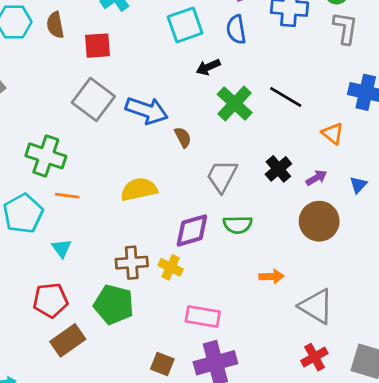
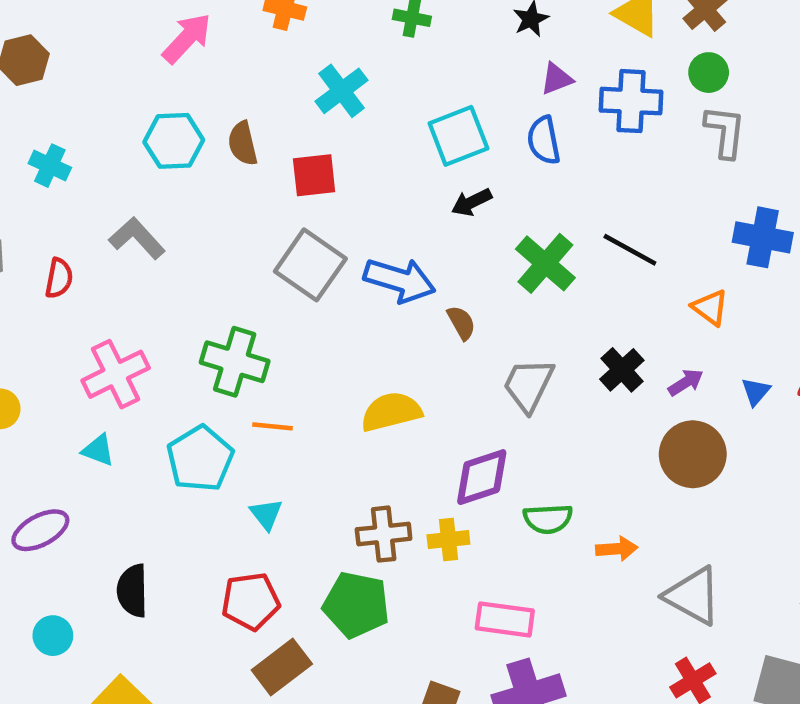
black arrow: (208, 67) -> (472, 202), moved
green semicircle: (238, 225) -> (548, 519), moved
yellow cross: (171, 267) -> (448, 540), turned -30

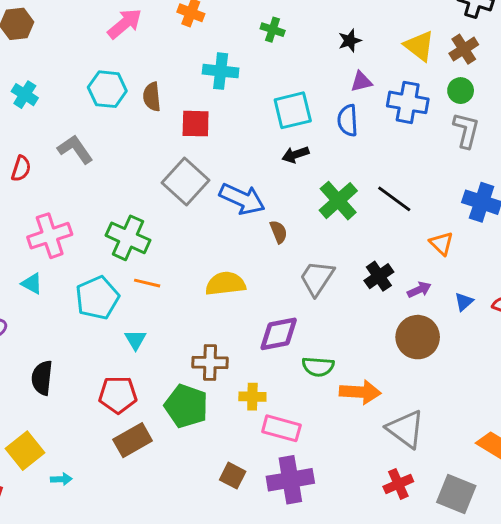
cyan cross: (342, 91) -> (221, 71), turned 36
yellow cross: (448, 540) -> (252, 397), moved
orange arrow: (617, 549) -> (360, 392), size x1.5

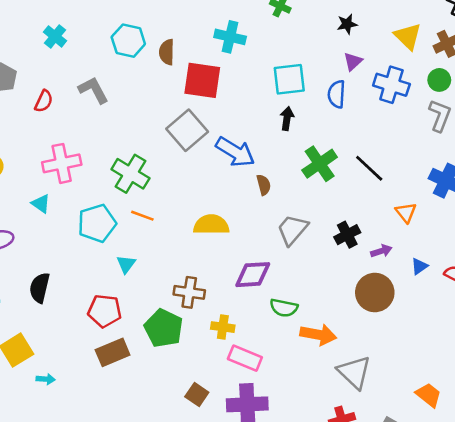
purple triangle: (361, 82) -> (353, 61), turned -36
red square: (196, 124) -> (202, 80), size x1.4
black arrow: (295, 155) -> (287, 118), turned 110

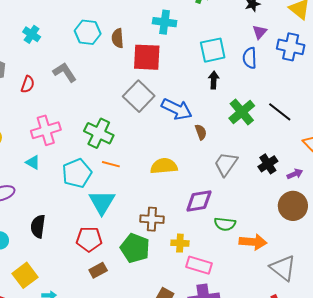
cyan triangle: (126, 264) -> (102, 202), size x1.8
brown rectangle: (113, 352) -> (98, 270), size x0.7

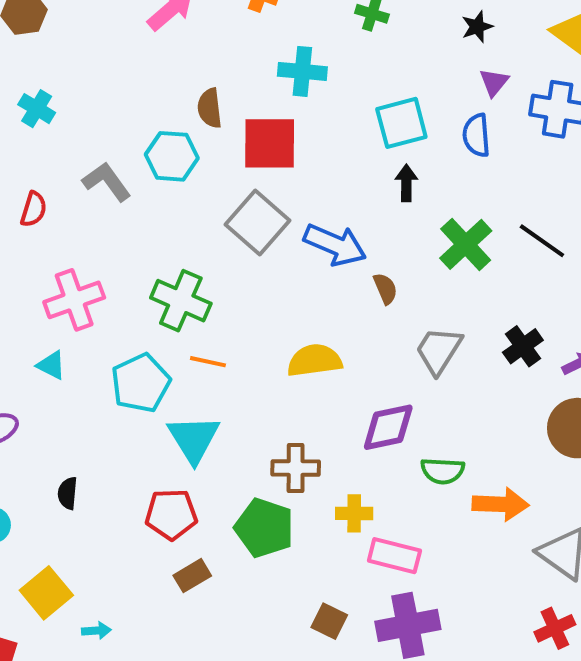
cyan hexagon: (88, 32) -> (172, 156), moved
black semicircle: (38, 226) -> (68, 493), size x0.7

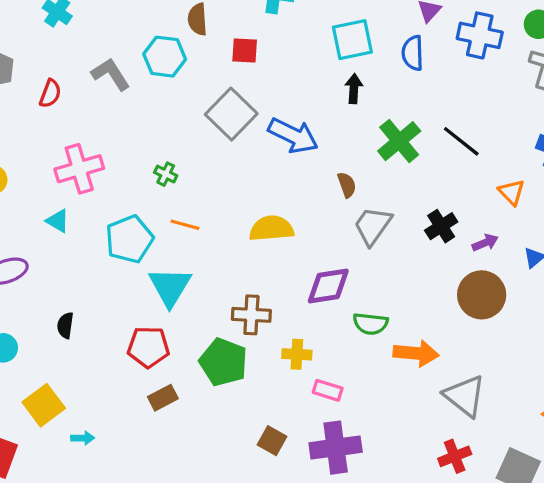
red square: (270, 143) -> (245, 50), size x0.6
brown semicircle: (385, 289) -> (347, 185), moved
green cross: (181, 301) -> (166, 174), size x0.5
pink rectangle: (394, 556) -> (328, 390), size x0.7

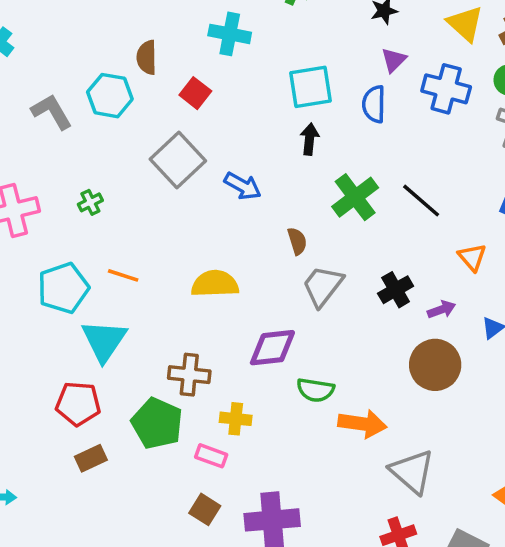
red square: (245, 50) -> (195, 93), turned 32
blue arrow: (293, 136) -> (243, 186), size x0.7
green cross: (166, 174) -> (90, 202), moved, turned 35
pink rectangle: (328, 390) -> (211, 456), moved

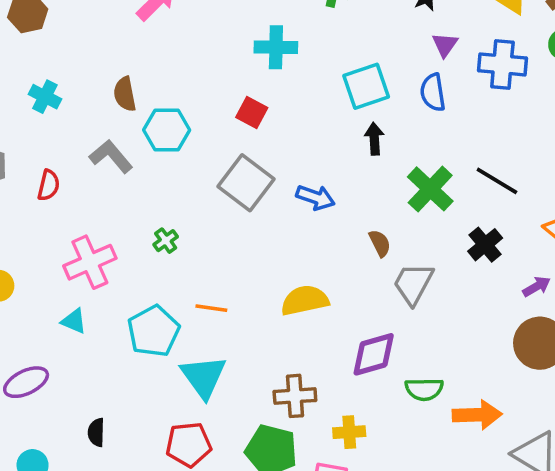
brown semicircle: (147, 57) -> (125, 94), moved
black cross: (396, 290) -> (485, 245), moved

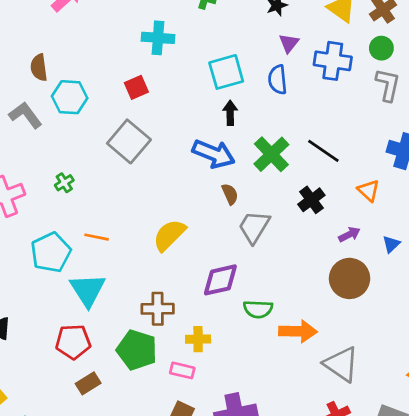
red square: (252, 113) -> (136, 87), turned 35
blue arrow: (315, 197) -> (214, 154), moved, size x1.4
yellow semicircle: (305, 300) -> (169, 235), turned -36

